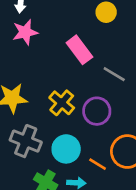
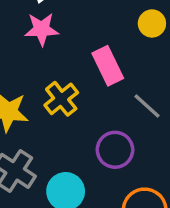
yellow cross: (62, 103) -> (61, 99), moved

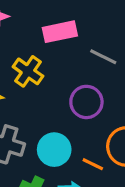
pink rectangle: (108, 66) -> (60, 32), turned -60

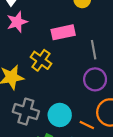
gray line: (103, 57) -> (94, 50), turned 54
purple circle: (86, 102) -> (95, 79), moved

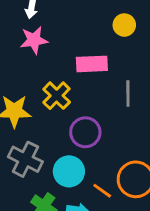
purple circle: (95, 79) -> (85, 132), moved

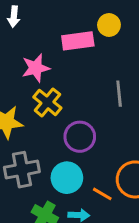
pink star: (34, 40) -> (36, 68), moved
pink rectangle: (92, 64) -> (78, 41), moved
gray cross: (25, 159) -> (22, 170), turned -32

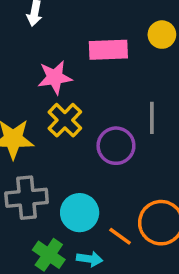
yellow circle: (109, 25) -> (162, 35), moved
purple circle: (80, 137) -> (116, 146), moved

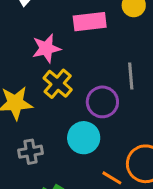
gray cross: (27, 198) -> (30, 152), size x0.7
cyan circle: (80, 213) -> (84, 138), moved

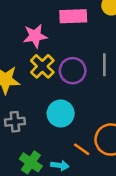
purple circle: (102, 102) -> (73, 71), moved

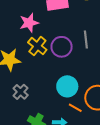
cyan circle: (61, 114) -> (67, 86), moved
gray cross: (15, 122) -> (21, 92), turned -35

